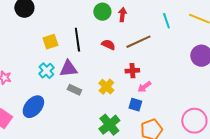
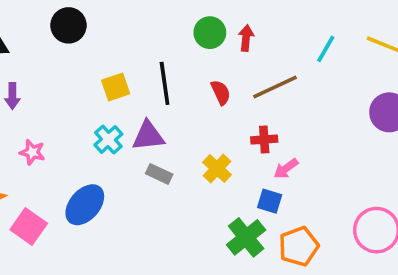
cyan line: (166, 21) -> (326, 49), turned 49
red semicircle: (108, 45) -> (221, 92), turned 40
green cross: (109, 125) -> (246, 237), moved

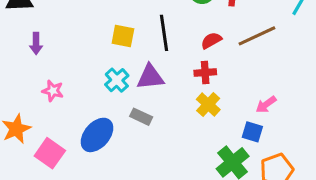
yellow square: (116, 87) -> (123, 36), turned 30
red semicircle: (221, 92) -> (211, 41), turned -95
red cross: (264, 140) -> (205, 72), moved
gray rectangle: (159, 174) -> (141, 117), moved

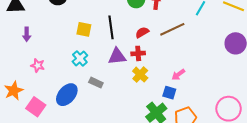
purple triangle: (150, 77) -> (117, 56), moved

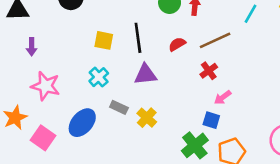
red cross: (138, 53) -> (209, 71), moved, turned -32
pink star: (38, 66) -> (46, 86), size x1.6
yellow cross: (140, 75) -> (147, 118), moved

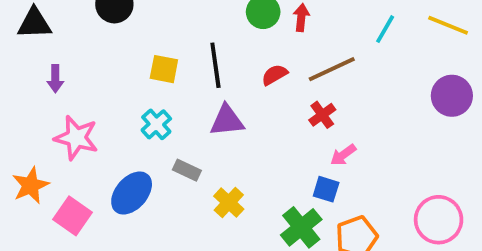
yellow cross: (147, 118) -> (229, 203), moved

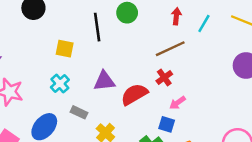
red arrow: (301, 18) -> (176, 16), moved
black line: (215, 65) -> (97, 27), moved
red semicircle: (275, 75) -> (134, 94), moved, size x1.6

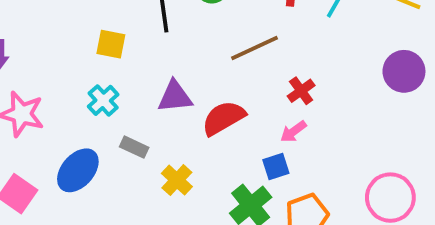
brown line: (170, 49) -> (255, 48), moved
red cross: (164, 78) -> (301, 91), moved
blue square: (167, 124) -> (276, 166), turned -35

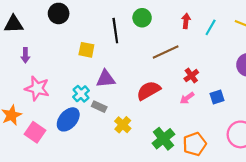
purple triangle: (175, 97) -> (106, 79), moved
cyan cross: (103, 100) -> (81, 94), moved
blue square: (276, 166) -> (217, 97), moved

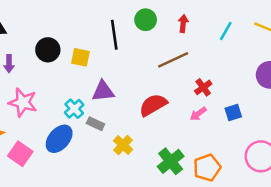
black circle: (59, 13) -> (48, 50), moved
red arrow: (186, 21) -> (183, 23), moved

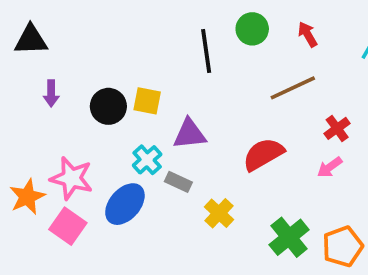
red arrow: (183, 23) -> (308, 34), turned -36
black circle: (48, 50) -> (108, 106), moved
yellow square: (80, 57) -> (147, 101), moved
pink star: (23, 102) -> (71, 178), moved

